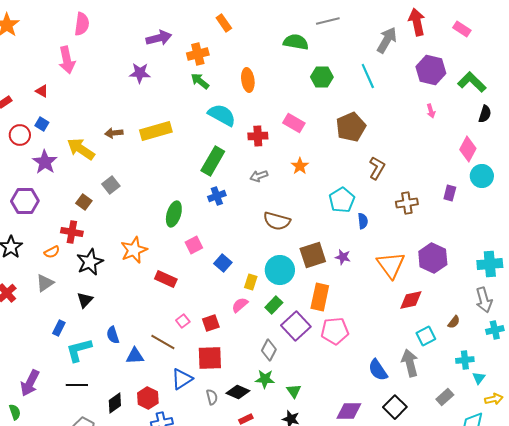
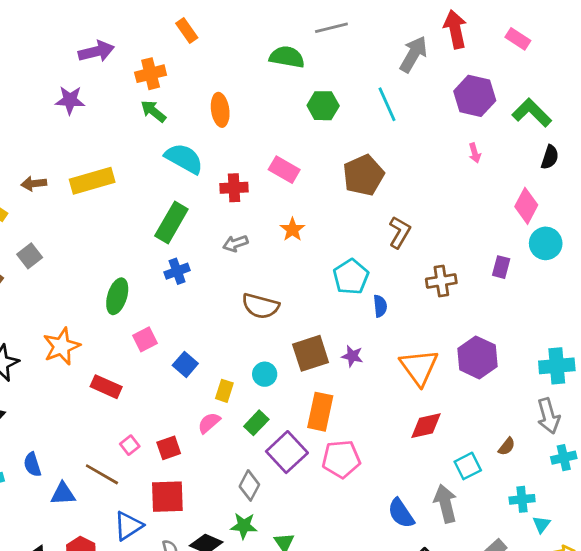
cyan circle: (280, 270) -> (265, 374), size x0.6
red diamond: (411, 300) -> (426, 426), moved

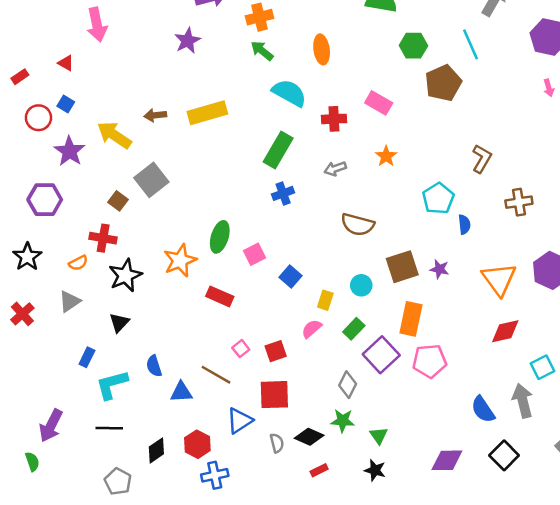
purple star: (70, 100) -> (187, 41), turned -30
brown pentagon: (363, 175) -> (443, 83), moved
gray square: (30, 256) -> (151, 180), size x1.5
green ellipse: (117, 296) -> (220, 237), moved

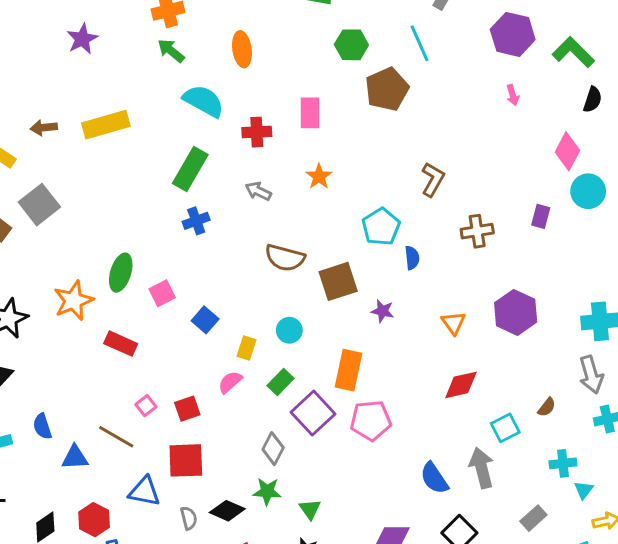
pink rectangle: (379, 103) -> (310, 113), turned 60
gray arrow: (335, 169) -> (258, 191), turned 45
brown square: (402, 267) -> (338, 281), moved
orange triangle: (499, 279) -> (454, 323), size x0.6
blue triangle: (240, 421) -> (144, 491), turned 44

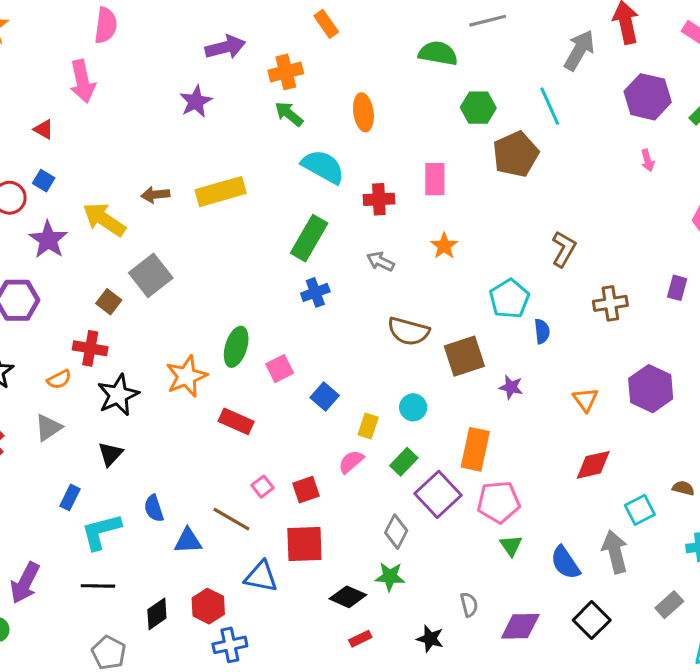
brown semicircle: (547, 407) -> (683, 488), turned -114
green triangle: (310, 509) -> (511, 546), moved
gray semicircle: (189, 518) -> (469, 605), moved

